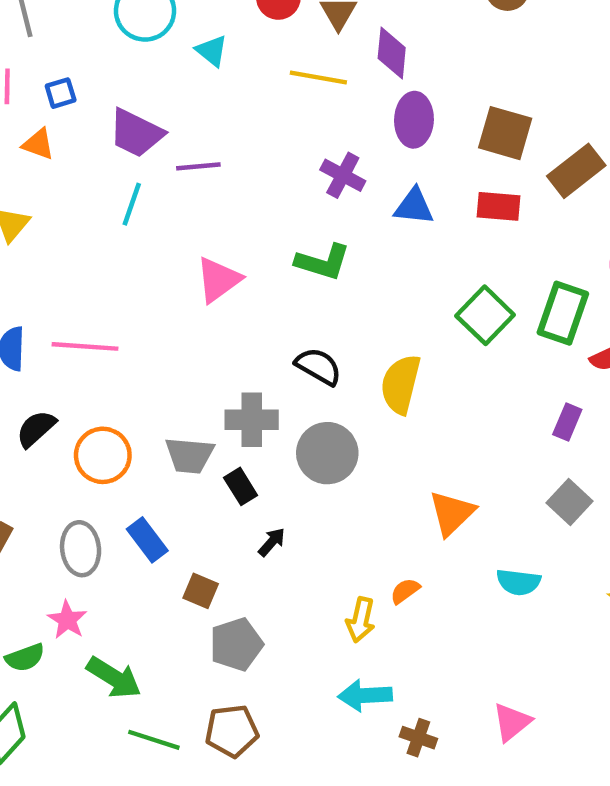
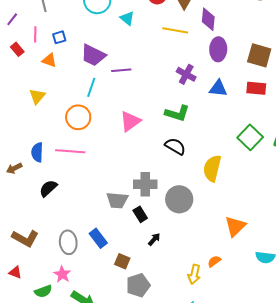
black semicircle: (318, 366) -> (175, 146), moved
orange circle: (103, 455) -> (78, 117), moved

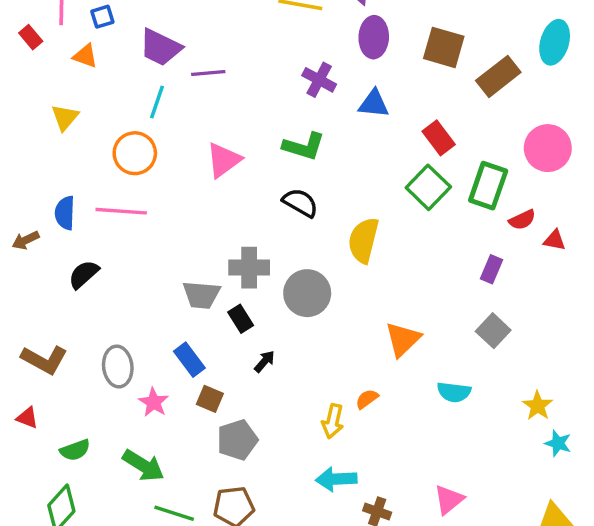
red rectangle: (256, 88) -> (439, 138), moved, turned 48
blue rectangle: (98, 238) -> (189, 360), moved
pink star: (62, 274) -> (154, 402), moved

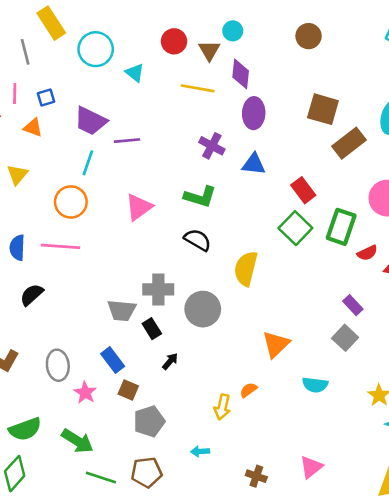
brown square: (444, 47) -> (323, 109), moved
purple rectangle: (491, 269) -> (353, 305), moved, turned -66
green semicircle: (75, 450) -> (25, 429), size x1.4
cyan arrow: (336, 479) -> (200, 451), moved, size x0.6

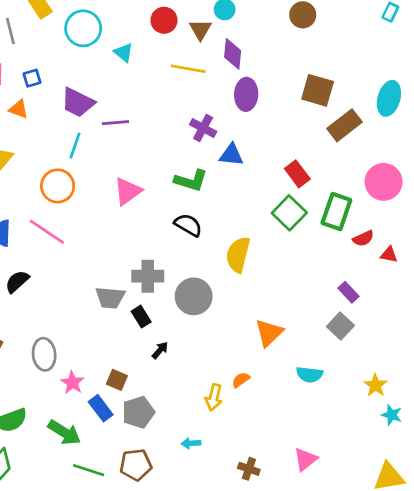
blue triangle: (254, 164) -> (231, 155), moved
pink line: (60, 246) -> (47, 232), turned 30
blue rectangle: (113, 360) -> (101, 408), moved

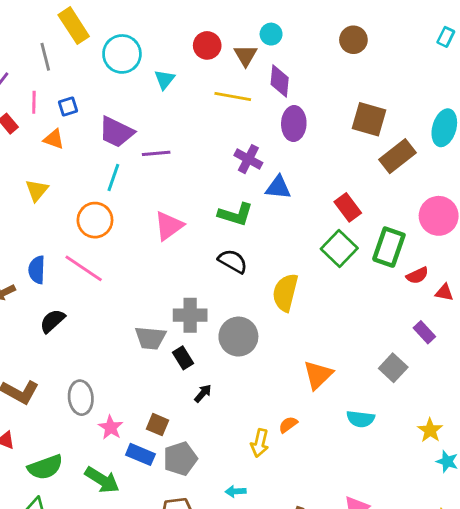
cyan triangle: (124, 53) -> (165, 80), turned 30
purple rectangle: (349, 292) -> (424, 332), moved
blue rectangle: (101, 408) -> (140, 454), turned -30

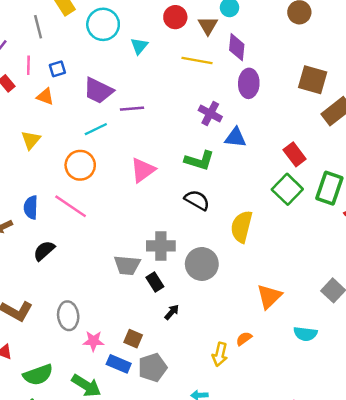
cyan line: (113, 177) -> (96, 129), turned 45
pink star: (111, 427) -> (93, 341), turned -30

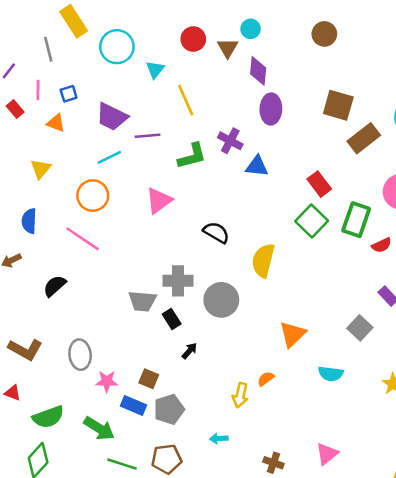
yellow line: (197, 60) -> (186, 100), moved, turned 56
green L-shape: (199, 160) -> (192, 156), moved, turned -32
blue semicircle: (31, 207) -> (29, 221), moved

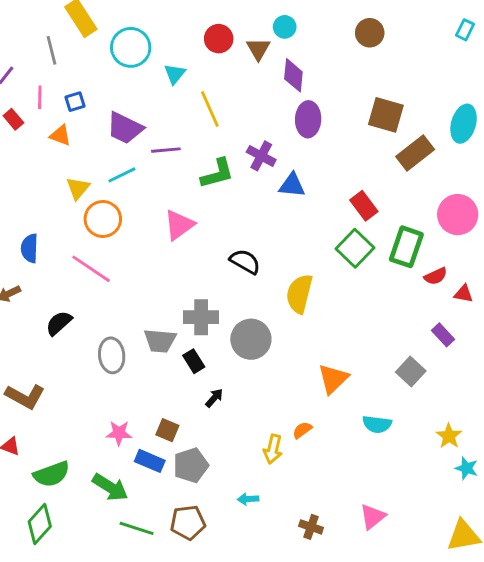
yellow triangle: (41, 169) -> (78, 188), moved
gray ellipse: (80, 355) -> (112, 355), moved

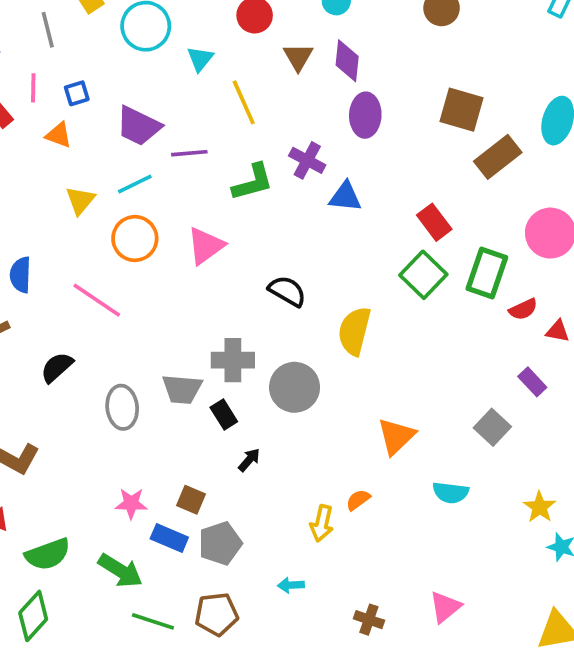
brown triangle: (258, 49) -> (298, 57), moved
orange circle: (103, 219) -> (135, 238), moved

